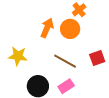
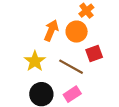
yellow star: (18, 56) -> (35, 61), moved, turned 30
red square: (97, 58) -> (94, 53), moved

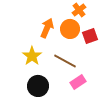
red square: (94, 53) -> (90, 36), moved
pink rectangle: (72, 94) -> (78, 82), moved

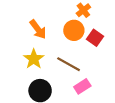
orange arrow: (47, 28) -> (38, 29), moved, turned 120
red square: (90, 36) -> (95, 38), turned -35

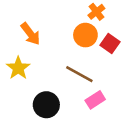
orange arrow: (38, 29) -> (30, 34), moved
yellow star: (34, 59) -> (18, 68), moved

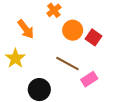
orange cross: (96, 12) -> (54, 10), moved
pink rectangle: (95, 100) -> (89, 79), moved

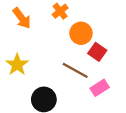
orange arrow: (26, 29) -> (22, 18), moved
red square: (93, 37) -> (97, 52), moved

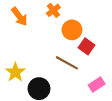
yellow star: (17, 65) -> (15, 72), moved
pink rectangle: (100, 88) -> (97, 84), moved

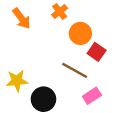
yellow star: (15, 72) -> (17, 81), turned 30
pink rectangle: (97, 84) -> (92, 96), moved

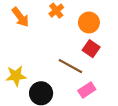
orange circle: (80, 33) -> (89, 23), moved

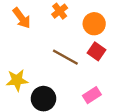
brown line: (70, 66) -> (65, 57), moved

